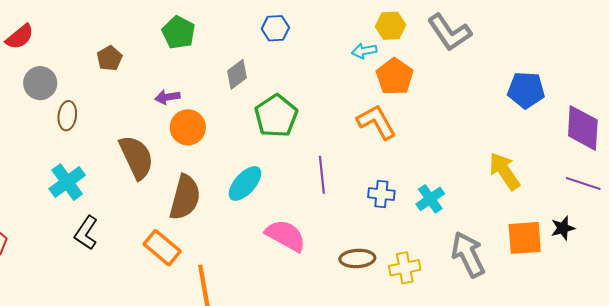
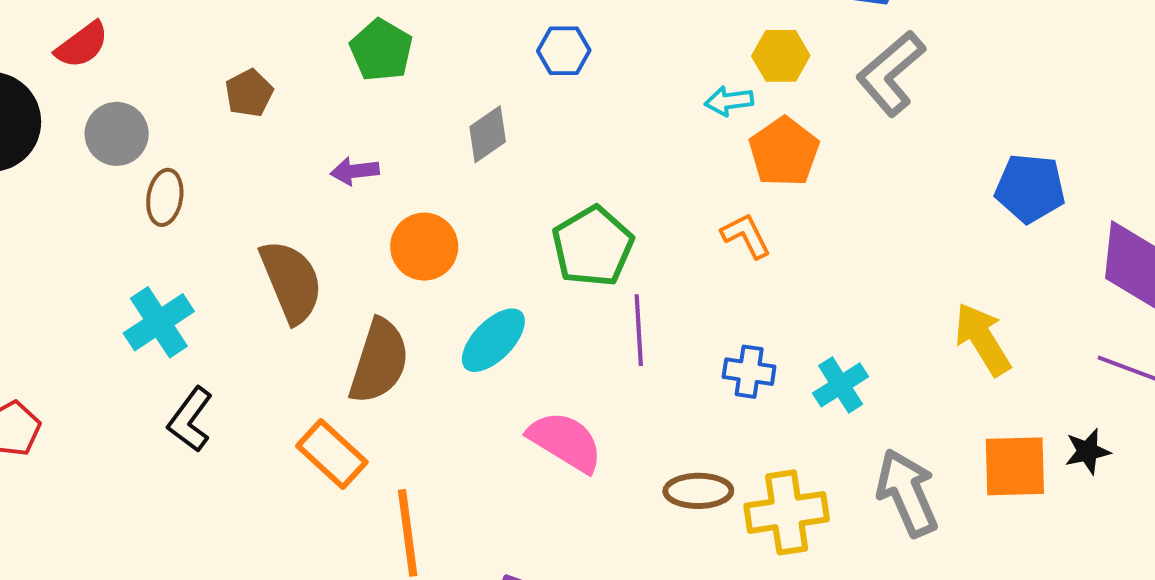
gray L-shape: (449, 32) -> (891, 73), turned 81
green pentagon: (276, 116) -> (593, 246), moved
orange L-shape: (376, 122) -> (746, 236), size x0.7
orange circle: (188, 127) -> (424, 247), moved
yellow cross: (405, 268) -> (787, 512), size x1.4

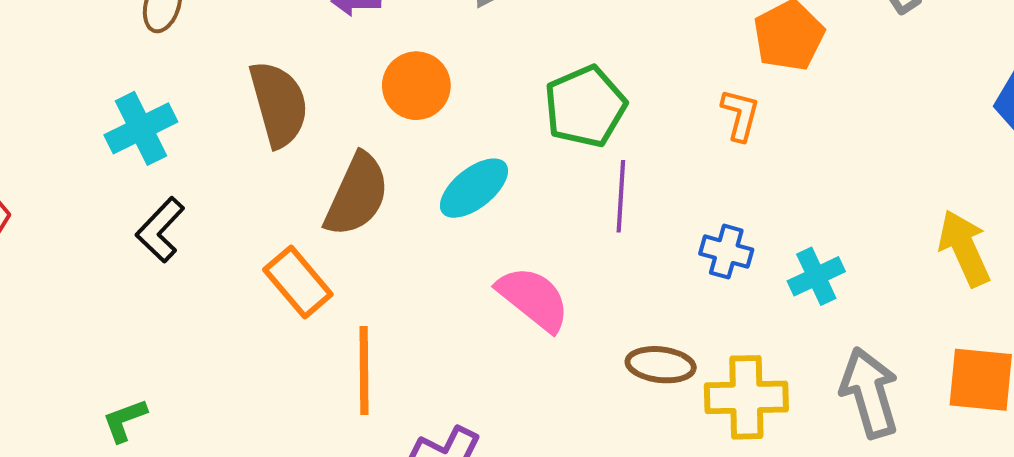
orange L-shape: (746, 236) -> (740, 115), turned 34

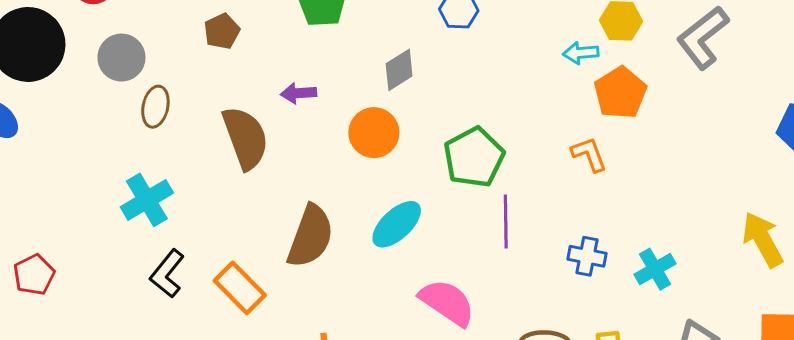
orange circle: (416, 86) -> (374, 133), moved
brown semicircle: (279, 104) -> (245, 138), moved
orange L-shape: (740, 115) -> (589, 154), turned -30
orange rectangle: (298, 282) -> (240, 288), moved

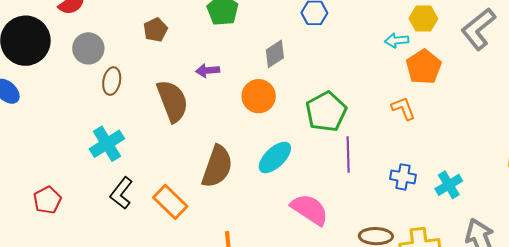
red pentagon: (34, 275) -> (47, 200), moved

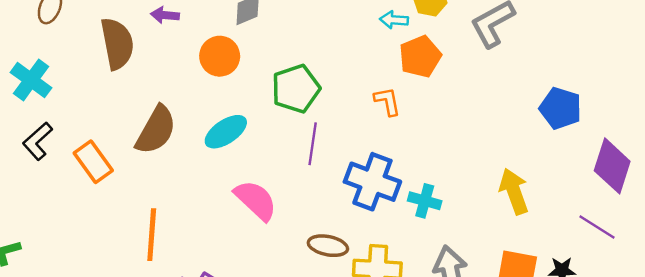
cyan cross: (107, 144) -> (31, 80), turned -32
blue cross: (403, 177) -> (372, 182), size x1.8
cyan cross: (449, 185) -> (425, 201), turned 36

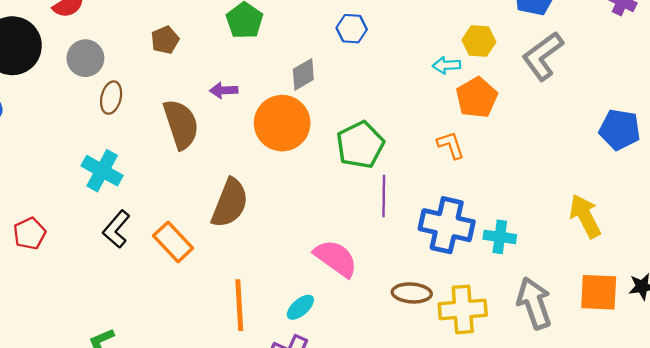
orange circle: (220, 56) -> (282, 123), size x1.4
cyan ellipse: (226, 132) -> (300, 307), moved, size x0.7

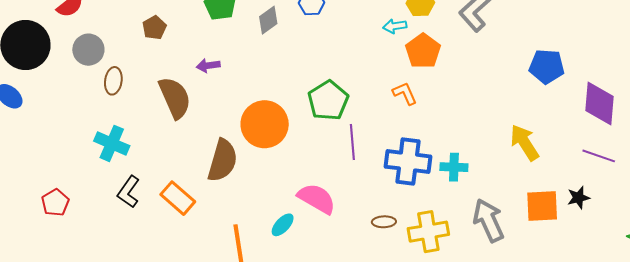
gray diamond: (303, 74) -> (268, 20), moved
orange circle: (282, 123) -> (265, 124), moved
brown ellipse: (412, 293) -> (384, 222), size x0.7
cyan ellipse: (300, 307) -> (283, 225), moved

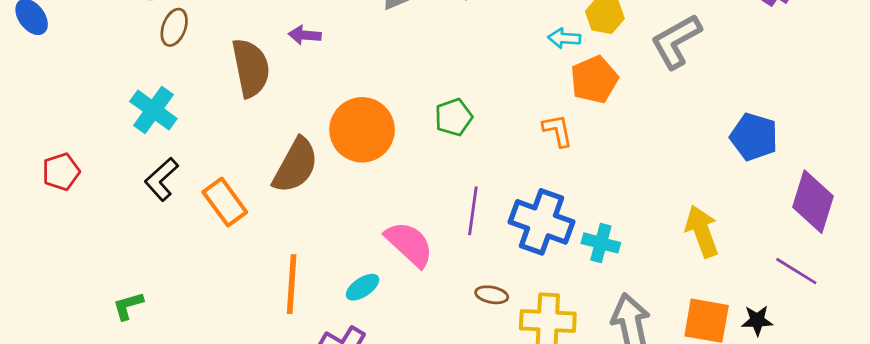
green pentagon: (328, 101) -> (454, 117), size x0.7
purple line: (352, 142) -> (473, 211), moved
cyan ellipse: (283, 225) -> (363, 287), moved

